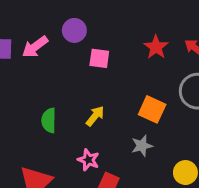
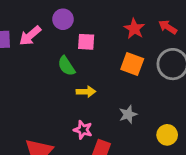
orange square: (152, 109) -> (132, 64), moved
yellow arrow: (95, 116) -> (86, 92), turned 54
green semicircle: (49, 120) -> (66, 66), moved, turned -30

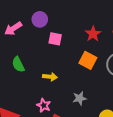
green semicircle: (66, 66) -> (18, 64), moved

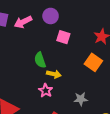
green semicircle: (18, 64) -> (40, 60), moved
pink star: (44, 105) -> (46, 91), moved

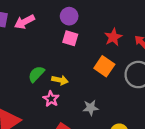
purple circle: (51, 16) -> (69, 16), moved
green semicircle: (40, 60) -> (36, 74), moved, turned 63

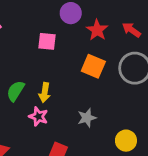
purple circle: (69, 16) -> (71, 13), moved
yellow arrow: (60, 80) -> (45, 93), turned 98

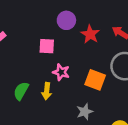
orange square: (93, 66) -> (95, 80), moved
pink star: (38, 117) -> (61, 72), moved

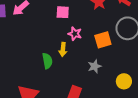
orange square: (95, 80) -> (103, 40), turned -36
green semicircle: (21, 91) -> (47, 61), moved, turned 140

